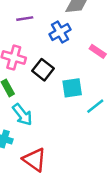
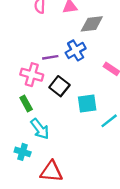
purple line: (25, 19) -> (50, 57), moved
red triangle: (34, 160) -> (51, 172), turned -30

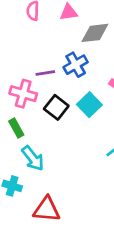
cyan square: (87, 103) -> (89, 105), moved, turned -36

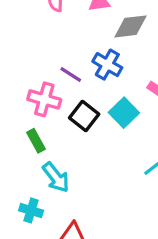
blue cross: (76, 65) -> (107, 65), turned -30
purple line: (45, 73) -> (71, 75), turned 42

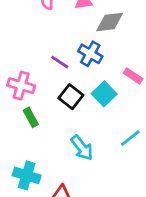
pink cross: (44, 99) -> (21, 86), moved
cyan arrow: (56, 177) -> (82, 148), moved
cyan cross: (31, 210) -> (27, 175), size x1.4

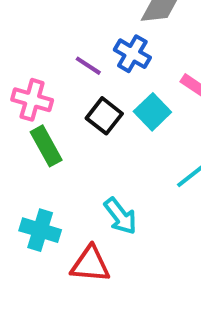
green rectangle: (31, 117) -> (46, 146), size x1.4
cyan arrow: (82, 148) -> (120, 216), moved

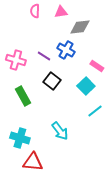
pink cross: (32, 100) -> (16, 60), moved
cyan square: (152, 112) -> (86, 86), moved
red triangle: (90, 264) -> (33, 162), moved

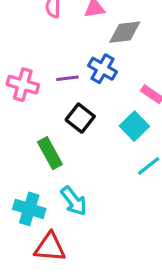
purple line: (44, 56) -> (67, 78), turned -40
green rectangle: (23, 96) -> (50, 153), moved
cyan arrow: (60, 131) -> (74, 201), moved

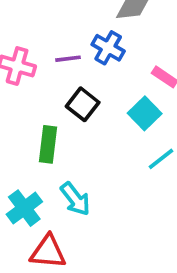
green rectangle: (50, 153) -> (48, 144), turned 36
cyan cross: (29, 209) -> (24, 208), turned 36

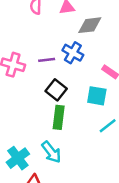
cyan square: (145, 113) -> (97, 96), turned -36
green rectangle: (48, 144) -> (59, 117), moved

